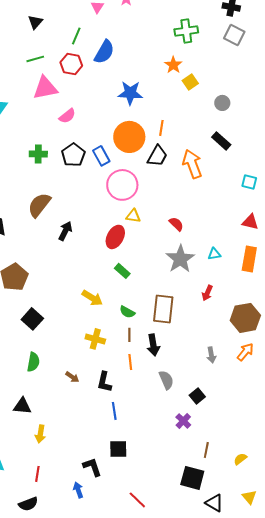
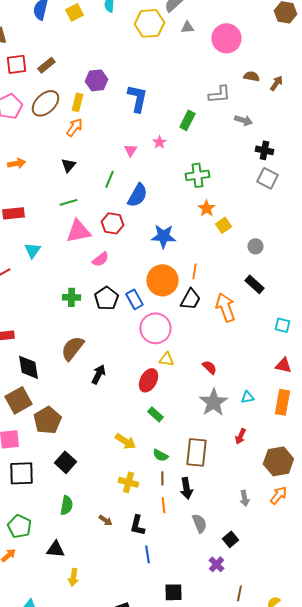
green cross: (186, 31) -> (197, 175), moved
red hexagon: (71, 64) -> (112, 223), moved
black square: (118, 449) -> (173, 592), moved

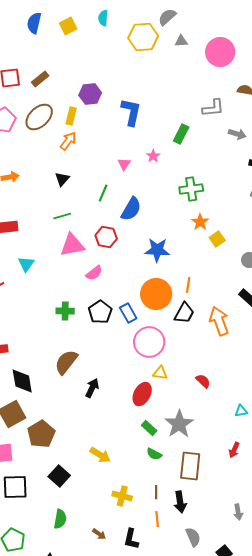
gray star: (213, 402) -> (179, 424), moved
yellow arrow: (125, 441) -> (100, 455), moved
green semicircle: (160, 455) -> (154, 454), moved

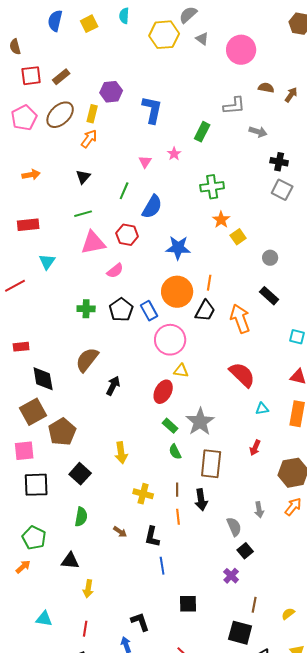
gray triangle: (181, 41) -> (202, 39), turned 40
red semicircle: (203, 381) -> (242, 375), moved, size x1.8
green semicircle: (154, 454) -> (175, 452), turned 35
yellow arrow: (100, 455) -> (121, 453), turned 50
gray semicircle: (193, 537) -> (234, 527), moved

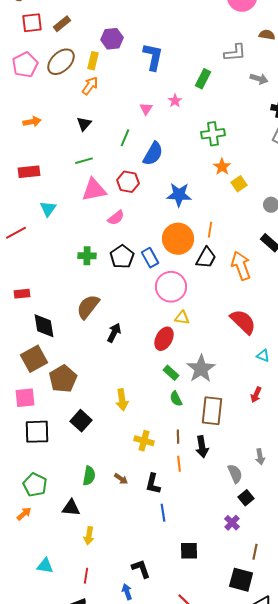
cyan triangle: (262, 409) -> (263, 356), turned 32
green semicircle: (81, 517) -> (89, 476), moved

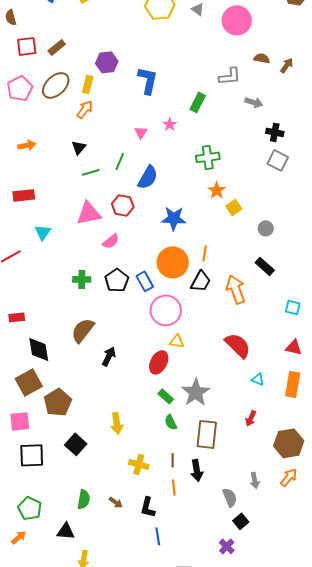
green line: (84, 161) -> (91, 172), moved

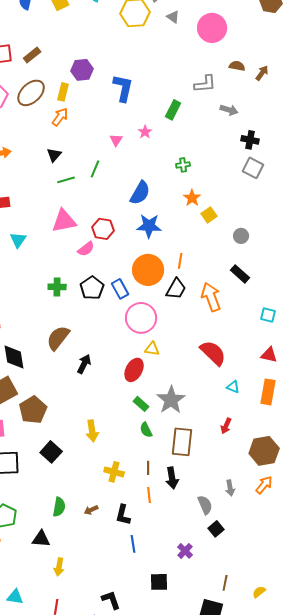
green cross: (208, 157) -> (183, 165), size x0.6
blue semicircle: (148, 177) -> (140, 193), moved
red hexagon: (123, 205) -> (103, 229), moved
brown arrow: (116, 502) -> (91, 510), turned 120
purple cross: (227, 546) -> (185, 551), moved

